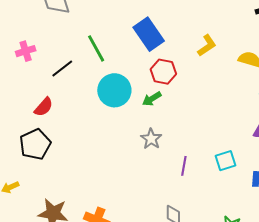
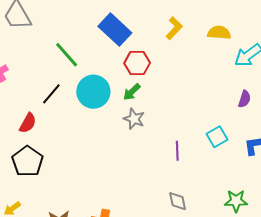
black line: (62, 68) -> (51, 94), moved
gray star: (151, 139) -> (134, 119), moved

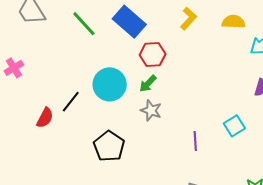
green line: (67, 55) -> (84, 24), moved
black line: (51, 94) -> (71, 102), moved
black pentagon: (28, 161) -> (109, 146), moved

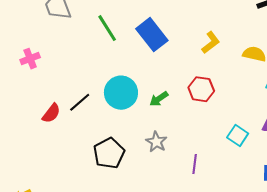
red hexagon: (153, 55) -> (201, 89), moved
gray star: (151, 110) -> (156, 142), moved
cyan square: (234, 126) -> (238, 135), moved, turned -35

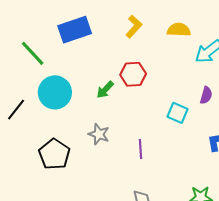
green line: (107, 28) -> (33, 53), moved
blue rectangle: (152, 35) -> (75, 30), turned -60
green arrow: (159, 99) -> (105, 90), moved

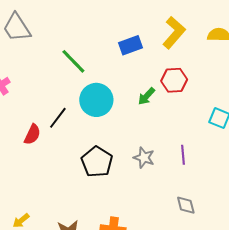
yellow L-shape: (134, 27) -> (174, 33), size x1.4
blue rectangle: (75, 30) -> (130, 45), moved, size x0.7
gray star: (99, 134) -> (144, 158), moved

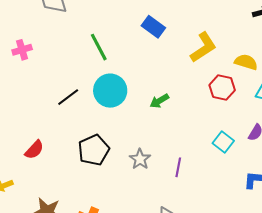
blue rectangle: (130, 45) -> (153, 27), moved, turned 40
red hexagon: (174, 80) -> (222, 88), moved
red semicircle: (32, 134) -> (34, 150), moved

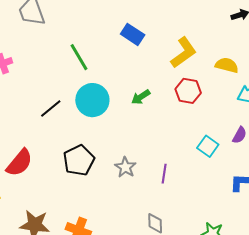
red hexagon: (222, 88) -> (188, 91), moved
green arrow: (159, 101) -> (141, 97), moved
red semicircle: (34, 150) -> (19, 163), size x1.4

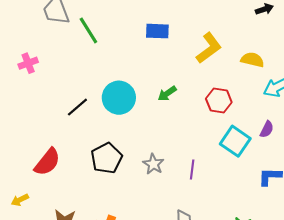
blue rectangle: (133, 34) -> (157, 31), turned -30
green line: (79, 57) -> (88, 30), moved
red hexagon: (188, 91) -> (219, 101), moved
cyan square: (208, 146) -> (235, 141), size x1.4

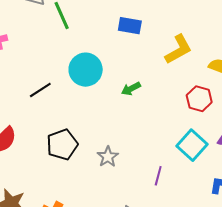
cyan circle: (119, 98) -> (86, 70), moved
red hexagon: (219, 101) -> (199, 99), moved
purple line: (192, 170) -> (158, 176), moved

